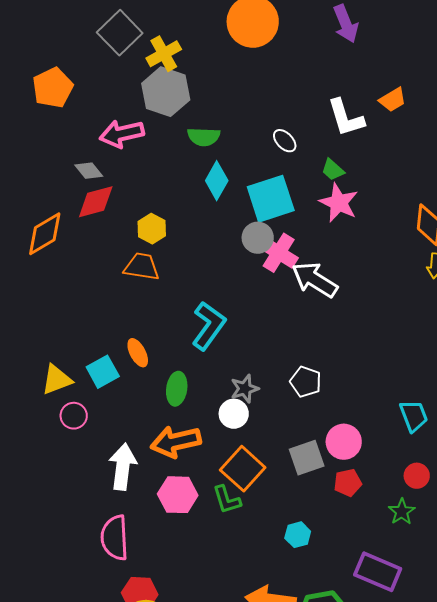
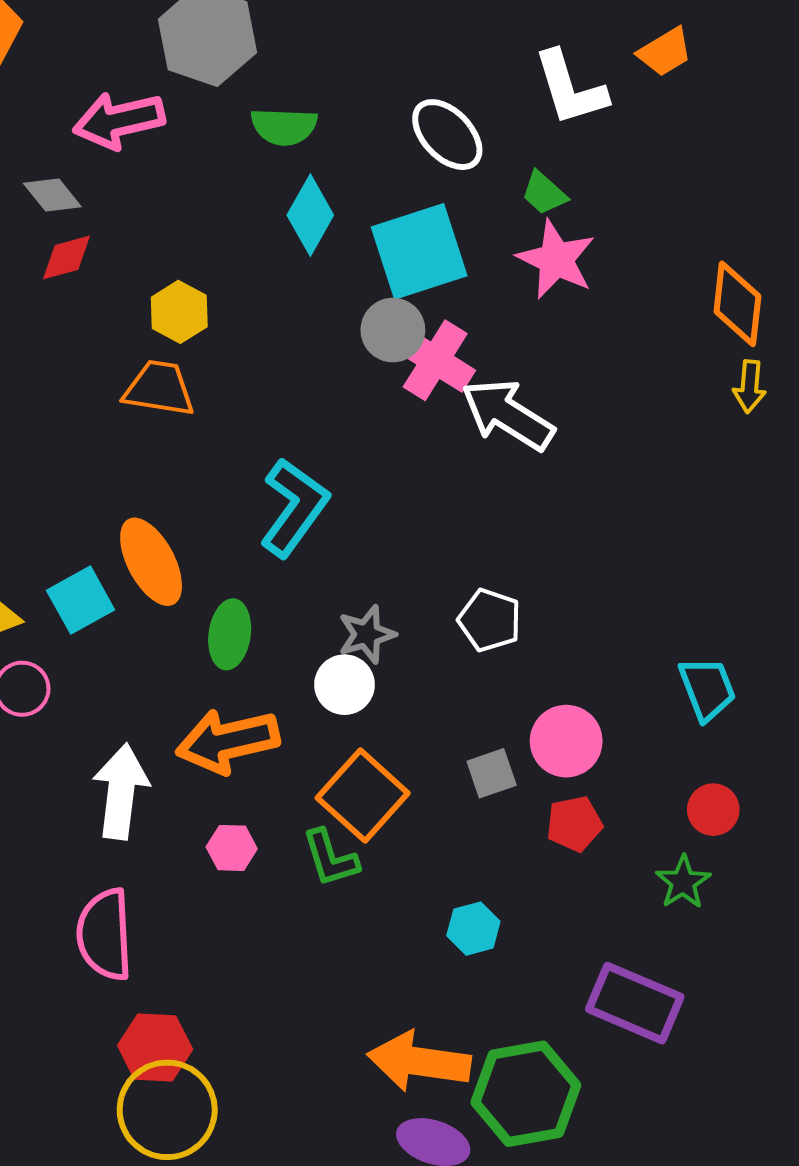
white ellipse: (285, 141) -> (447, 135), size x1.5
red diamond: (96, 202) -> (66, 257), size x0.7
orange ellipse: (138, 353) -> (151, 562), size x1.5
gray square: (307, 458) -> (492, 773), size x0.7
pink hexagon: (178, 495) -> (232, 848), size x0.6

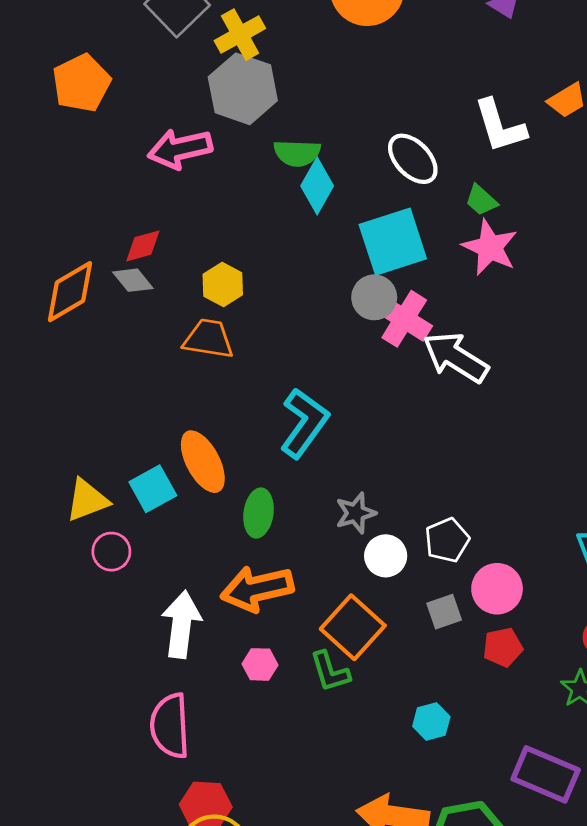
gray diamond: (52, 195) -> (133, 280), moved
cyan diamond: (310, 215) -> (317, 186), moved
white pentagon: (490, 620) -> (447, 540), moved, turned 30
white circle: (345, 685) -> (386, 556), moved

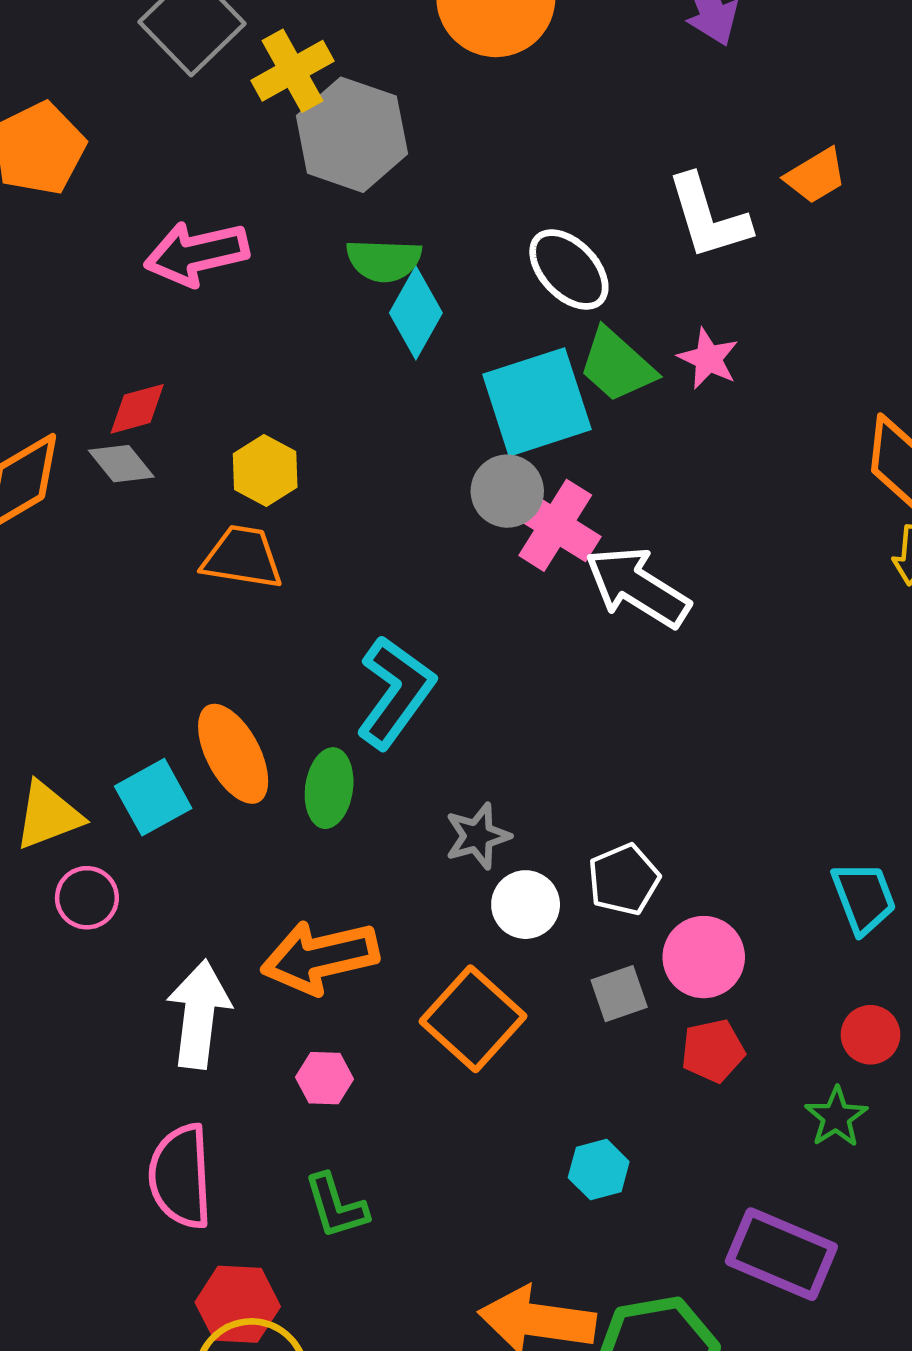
gray hexagon: (243, 89) -> (352, 135), moved
green trapezoid: (481, 200) -> (617, 365), moved, size x1.5
pink star: (490, 247) -> (708, 359), moved, size x0.7
green ellipse: (259, 513) -> (329, 788), moved
green L-shape: (330, 672) -> (336, 1206), moved

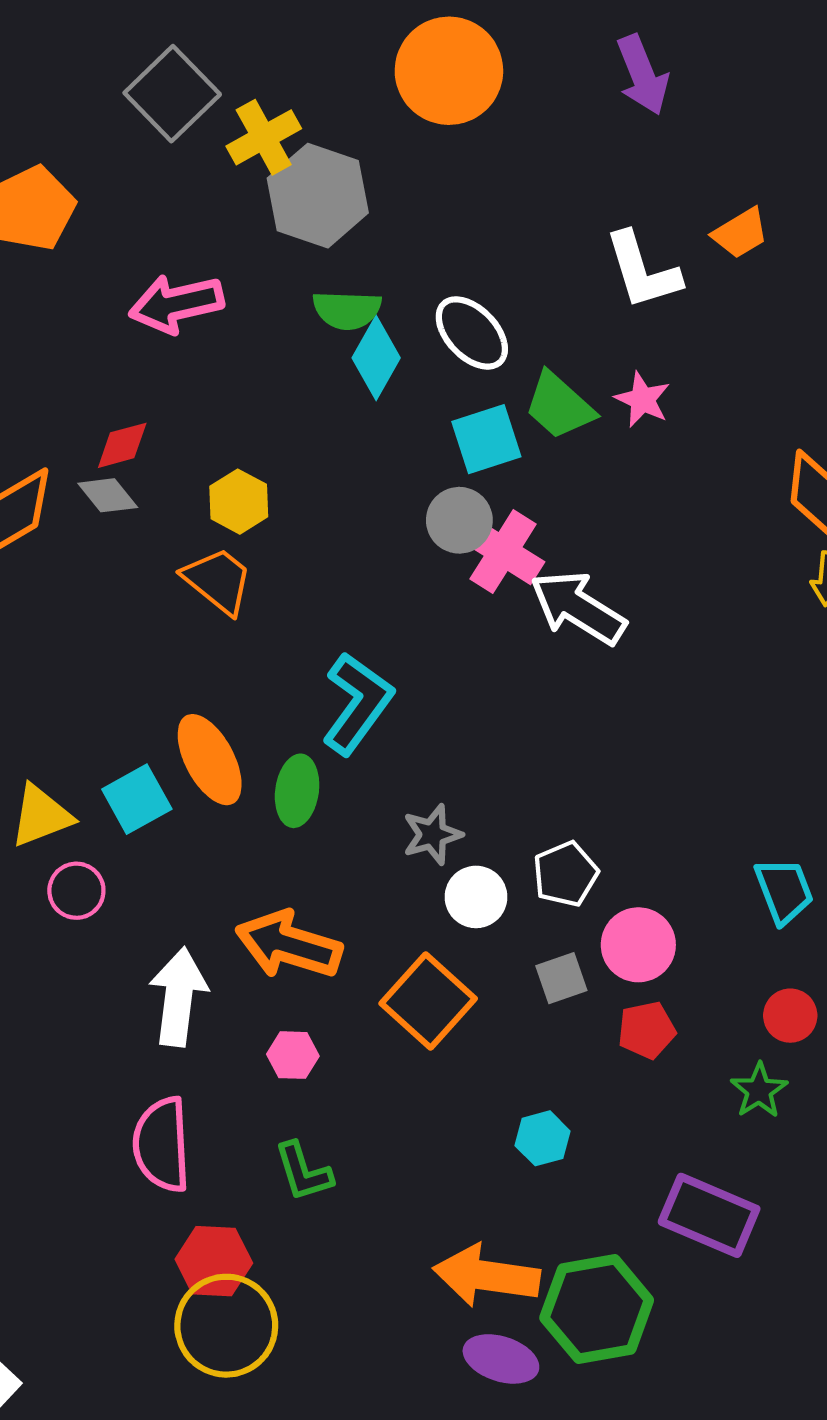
white ellipse: (569, 269) -> (472, 333), moved
cyan square: (537, 402) -> (486, 439), size x0.7
orange trapezoid: (242, 557) -> (218, 581), turned 30
orange arrow: (320, 957) -> (289, 945), turned 30

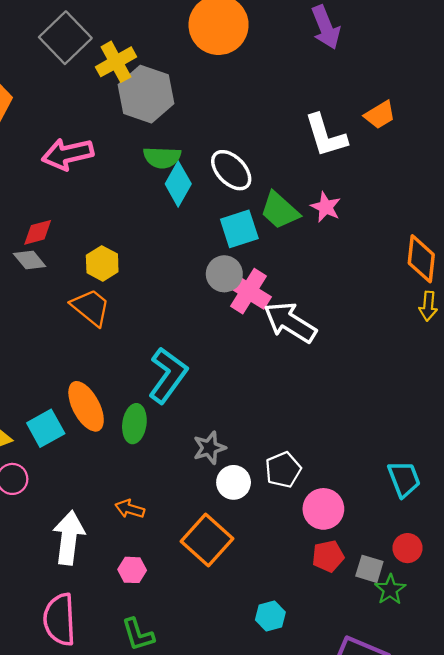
orange arrow: (289, 945) -> (130, 509), size x0.5
gray square: (561, 978) -> (369, 569), moved, turned 36

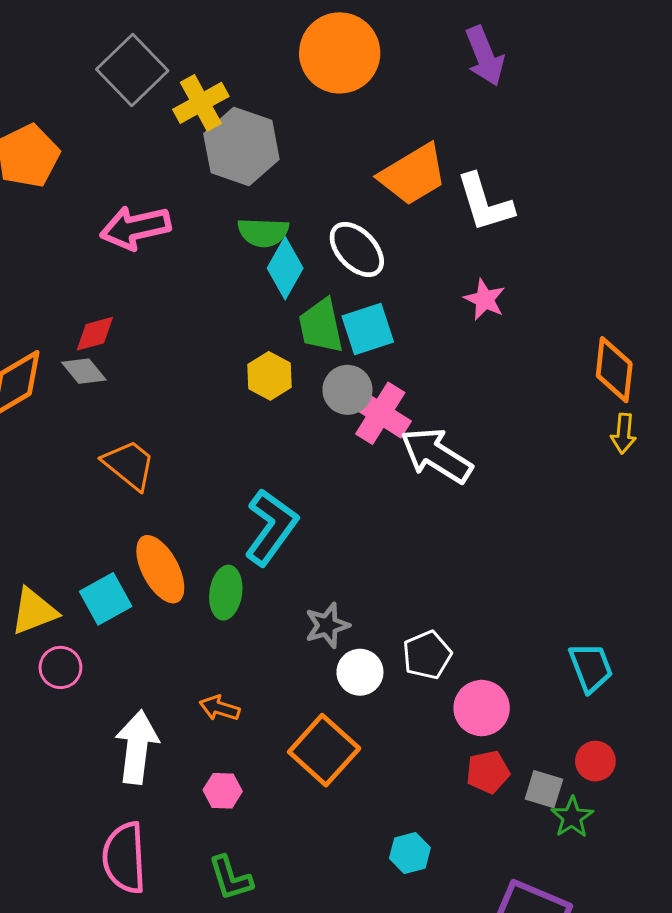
orange trapezoid: (380, 115) -> (413, 175), moved, size x1.6
green trapezoid: (280, 210) -> (321, 326), moved, turned 36
yellow hexagon: (102, 263) -> (269, 376), moved
orange trapezoid: (91, 307) -> (129, 465), moved

